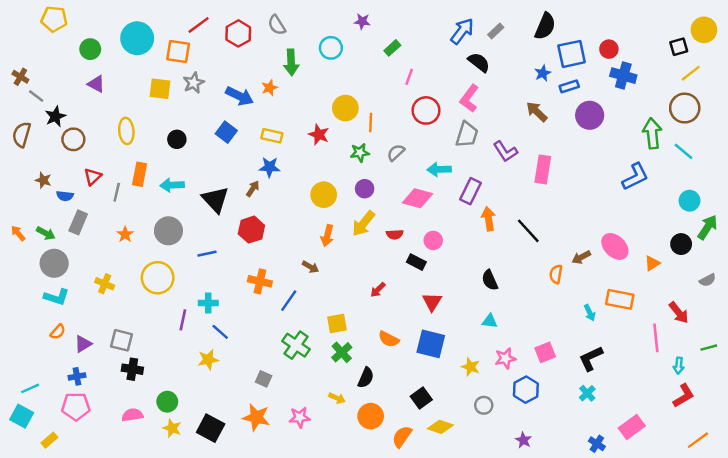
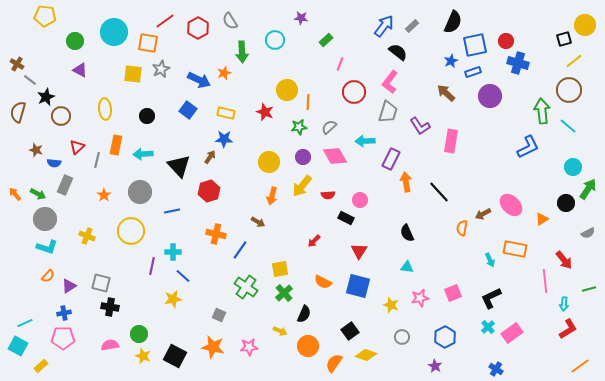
pink diamond: (418, 198) -> (335, 156), moved, turned 45
blue hexagon: (526, 390) -> (445, 337), moved
pink rectangle: (632, 427) -> (512, 333), moved

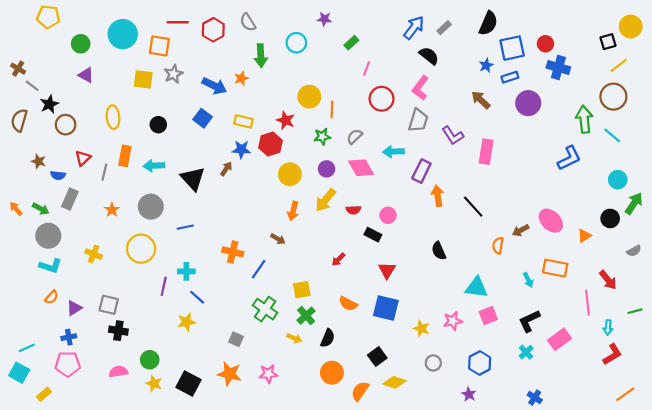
red line: (165, 21) -> (178, 22), turned 36
red hexagon: (209, 191) -> (270, 144), moved
cyan triangle: (407, 267) -> (476, 287), moved, size x1.6
yellow arrow: (280, 331) -> (294, 338), moved
pink rectangle: (512, 333) -> (559, 339), moved

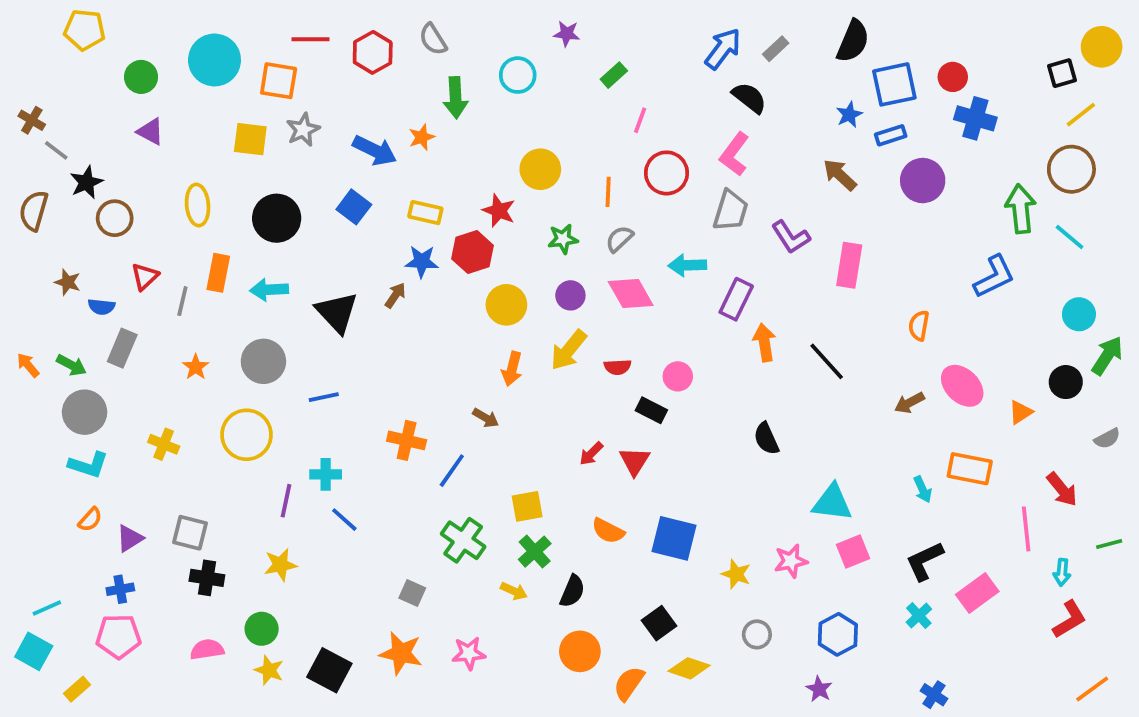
orange line: (332, 110) -> (608, 192), moved
black circle: (158, 125) -> (277, 218), size x1.6
orange semicircle: (498, 245) -> (919, 326), moved
red triangle: (387, 270) -> (634, 461), moved
yellow star: (186, 322) -> (280, 565), moved

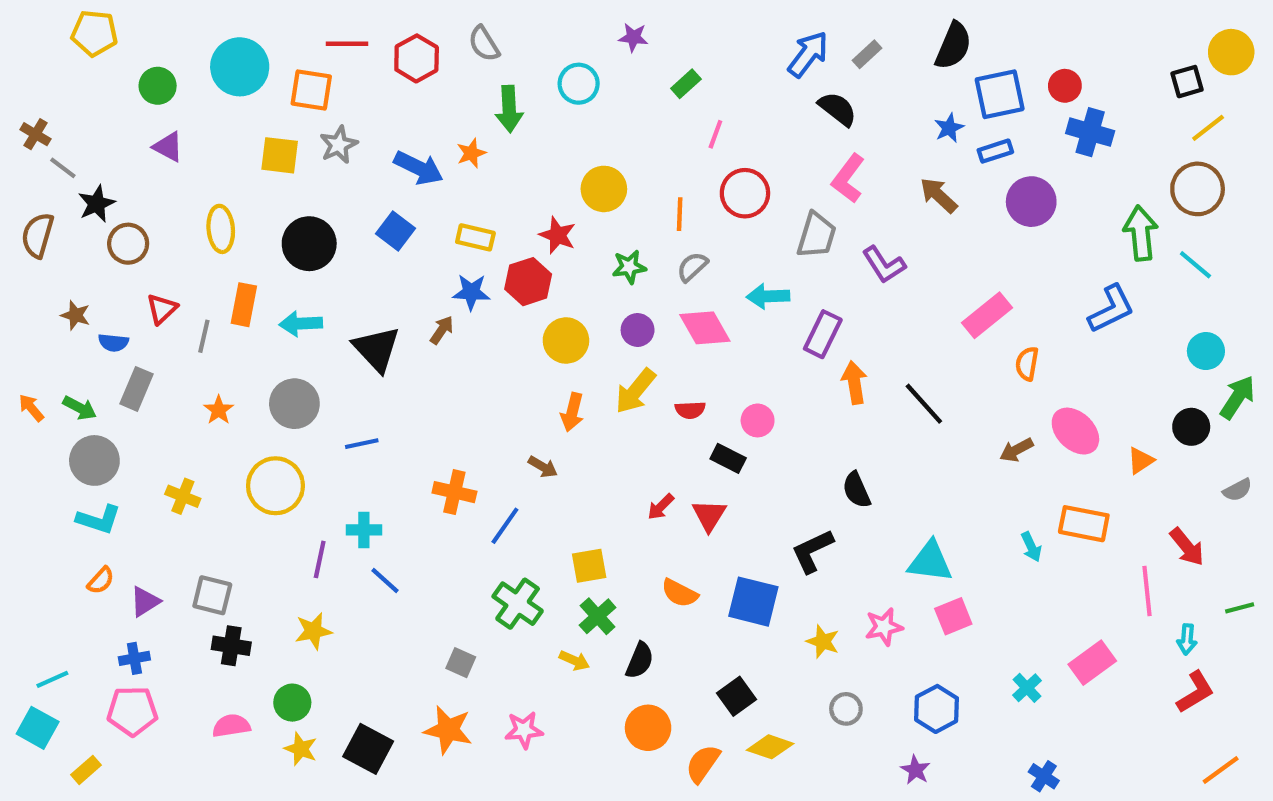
pink L-shape: (734, 154) -> (848, 178), moved
pink rectangle: (849, 265) -> (987, 315), moved, turned 42
black L-shape: (925, 561) -> (812, 551), moved

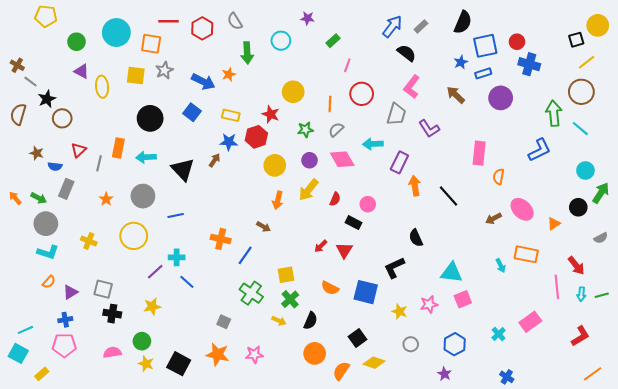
yellow ellipse: (221, 229) -> (102, 87), moved
pink rectangle: (987, 315) -> (479, 153), turned -45
red semicircle: (690, 410) -> (335, 199), turned -64
purple line: (320, 559) -> (155, 272), turned 36
cyan arrow: (1187, 639) -> (581, 294), moved

